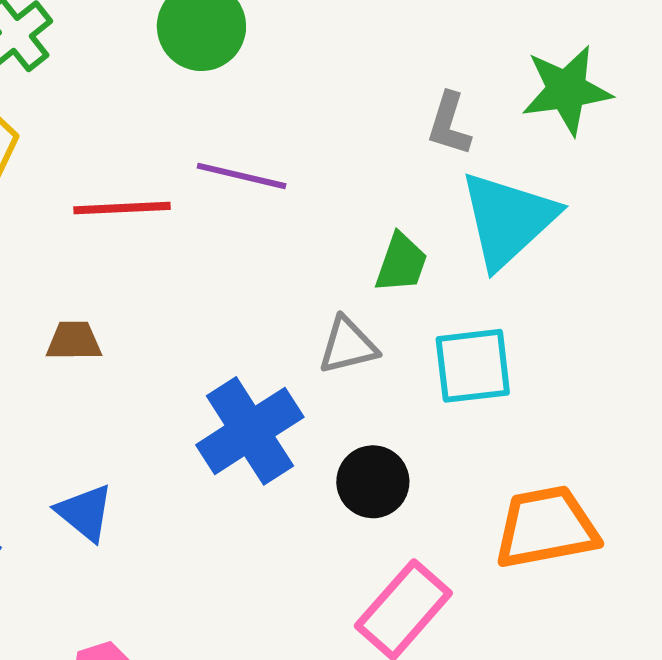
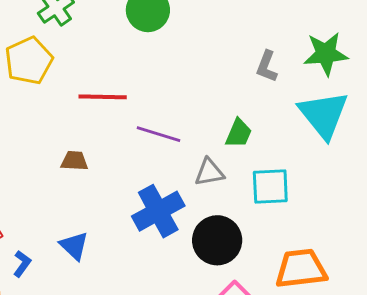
purple line: (242, 176) -> (158, 134), moved
cyan triangle: (508, 220) -> (324, 115), moved, turned -30
black circle: (373, 482) -> (217, 240), size x1.4

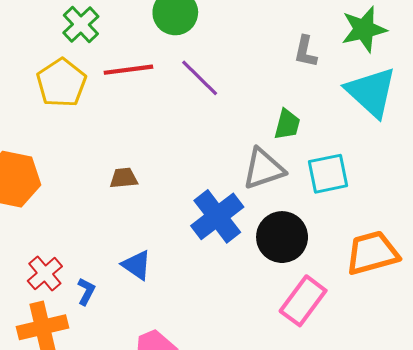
red line: (103, 97) -> (128, 70), moved
purple line: (158, 134) -> (200, 78), moved, turned 36
gray triangle: (209, 172) -> (263, 169), size x1.4

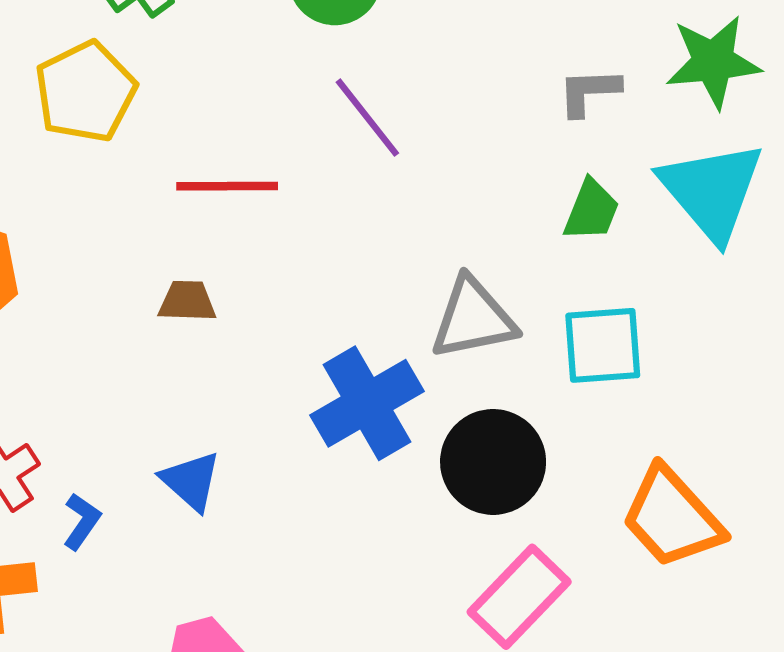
gray L-shape: (306, 52) -> (589, 92), turned 68
red line: (128, 70) -> (227, 186), moved
green trapezoid: (287, 124) -> (591, 210), moved
orange trapezoid: (372, 253) -> (672, 517), turned -124

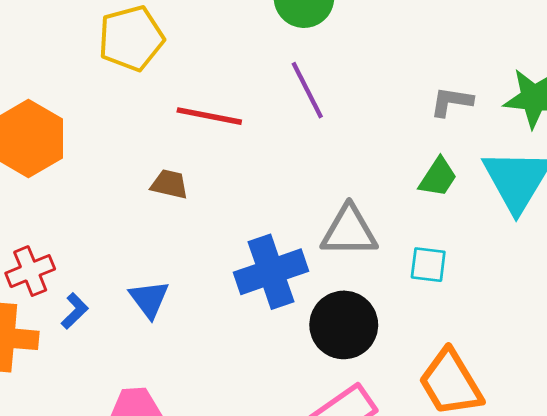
cyan square: (603, 345) -> (428, 265), size x0.7

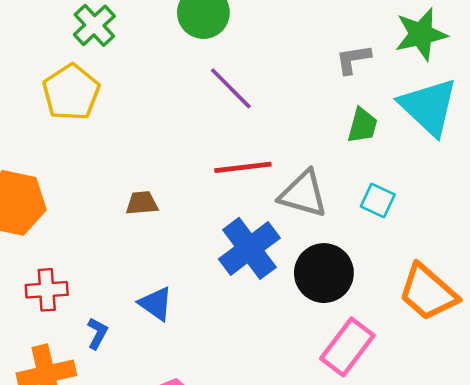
red line: (209, 116) -> (243, 167), moved
gray triangle: (349, 231) -> (303, 194), turned 34
cyan square: (428, 265) -> (378, 200), turned 36
red cross: (30, 271) -> (47, 290), moved, turned 36

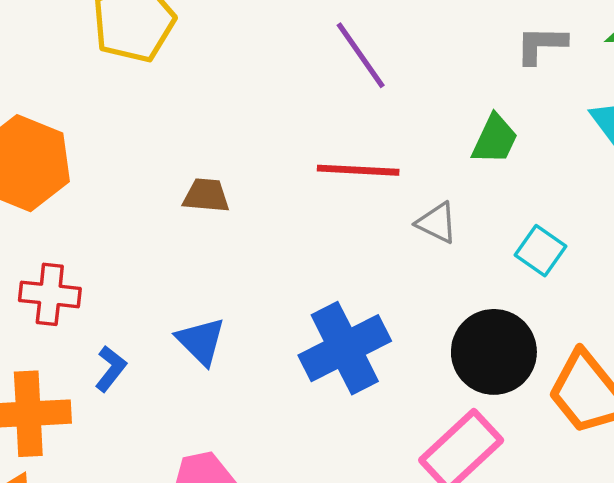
green trapezoid: (362, 125) -> (495, 139), moved
gray triangle: (303, 194) -> (437, 223), size x0.6
blue cross: (249, 248) -> (345, 348), moved
black circle: (324, 273) -> (494, 352), moved

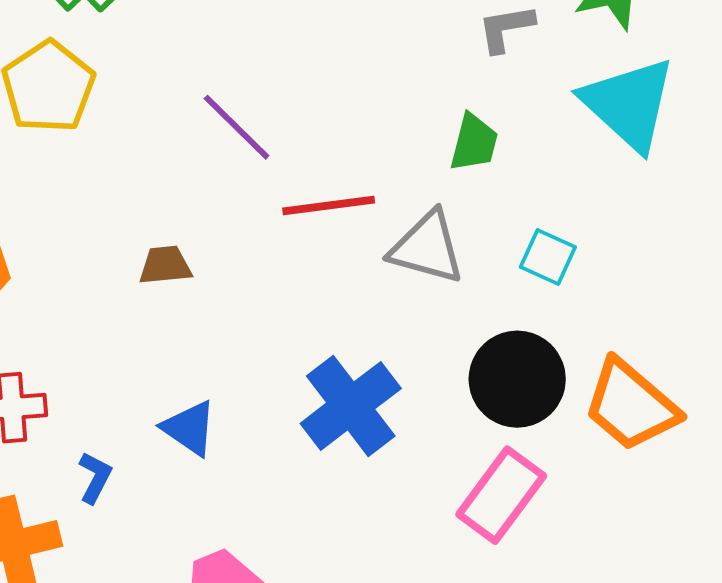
purple line: (361, 55) -> (237, 127), moved
gray triangle: (437, 223) -> (427, 248), size x1.6

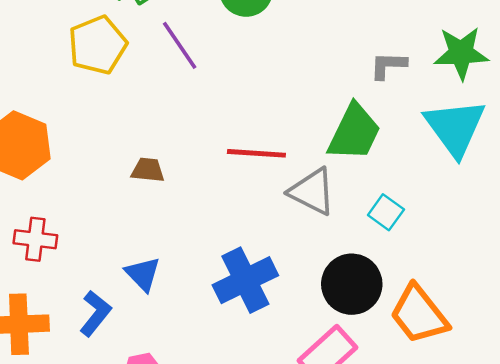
purple line: (237, 127) -> (180, 45), moved
green trapezoid: (474, 143) -> (354, 132), size x1.6
blue L-shape: (95, 477) -> (95, 313), moved, size x1.4

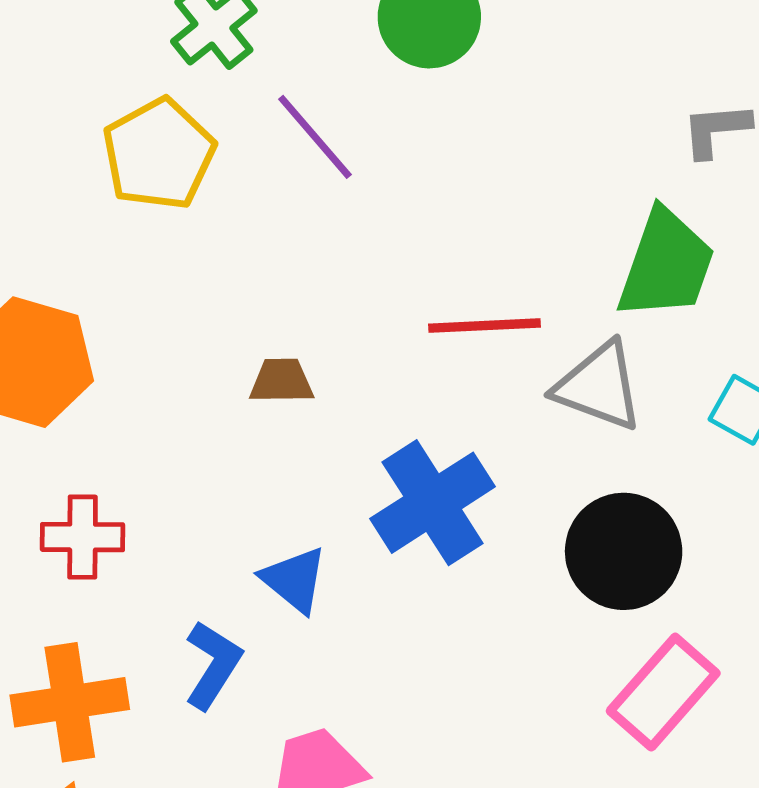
blue cross: (245, 280) -> (433, 503), moved
black circle: (352, 284) -> (624, 551), moved

